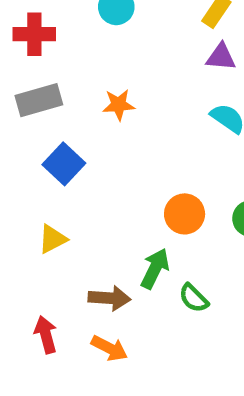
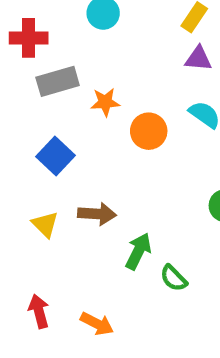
gray rectangle: (39, 100) -> (58, 81), moved
orange circle: (185, 214) -> (149, 131), moved
yellow triangle: (53, 239) -> (45, 224), turned -48
brown arrow: (109, 298) -> (97, 214), moved

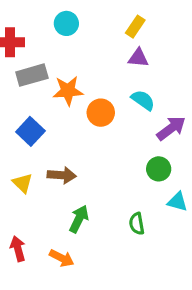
orange star: (105, 102) -> (68, 91), size x1.4
green arrow: (138, 251) -> (79, 219), moved
green semicircle: (174, 278) -> (137, 224), moved, turned 35

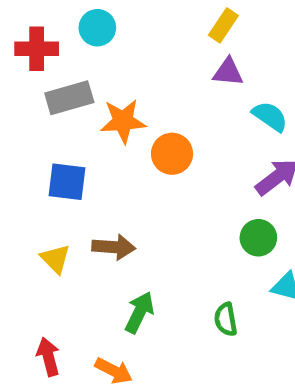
cyan circle: (66, 23) -> (97, 28), moved
cyan semicircle: (143, 100) -> (270, 116), moved
blue square: (30, 131) -> (67, 182), turned -36

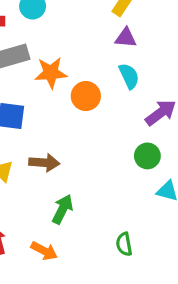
cyan semicircle: (270, 116) -> (129, 76), moved, turned 30
green semicircle: (226, 319) -> (124, 244), moved

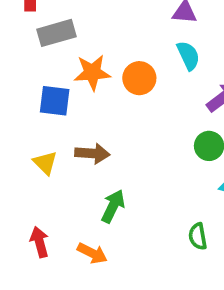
orange star: (51, 73) -> (92, 72), moved
green semicircle: (124, 244) -> (198, 236), moved

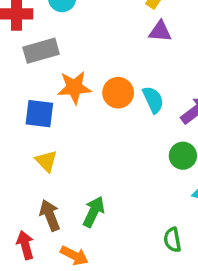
cyan semicircle: (188, 56) -> (153, 100), moved
brown arrow: (92, 153) -> (50, 215), moved, turned -116
yellow triangle: (45, 163) -> (46, 161), moved

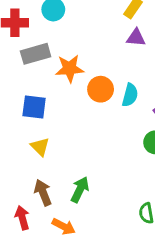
orange star: (74, 87) -> (70, 69), moved
cyan semicircle: (153, 100) -> (130, 95), turned 40

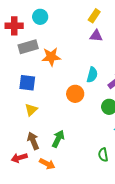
orange circle: (101, 89) -> (75, 94), moved
yellow triangle: (40, 147) -> (31, 110), turned 32
red arrow: (22, 218) -> (19, 158), turned -91

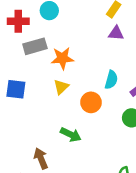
blue square: (27, 83) -> (16, 89), moved
yellow triangle: (31, 110) -> (61, 87), moved
green arrow: (58, 139) -> (71, 135), moved, turned 90

